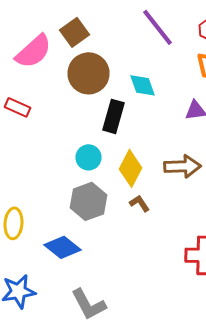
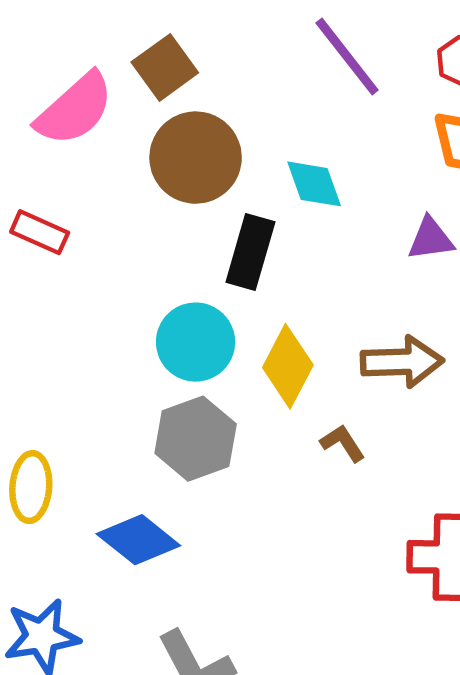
cyan circle: (88, 157) -> (196, 342), size x1.4
brown L-shape: (140, 203) -> (343, 443), moved

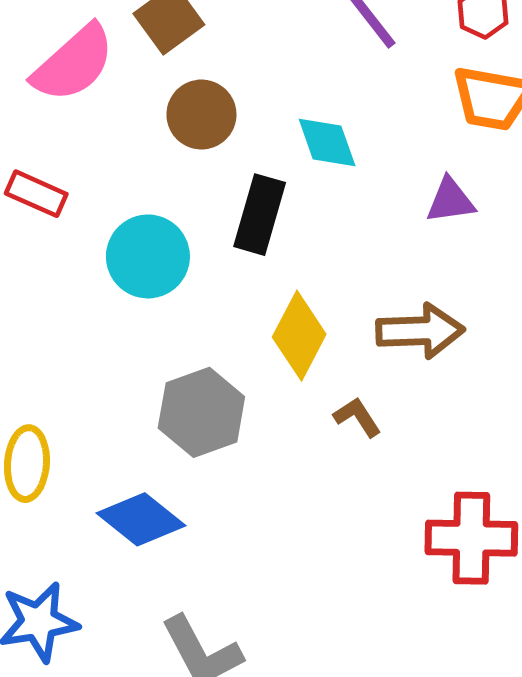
brown circle: (196, 158) -> (201, 115), size x0.7
cyan circle: (196, 342) -> (148, 256), moved

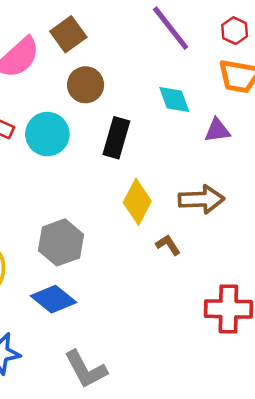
cyan diamond: (327, 142) -> (174, 100), moved
cyan circle: (148, 256) -> (47, 134), moved
gray hexagon: (201, 412) -> (61, 242), moved

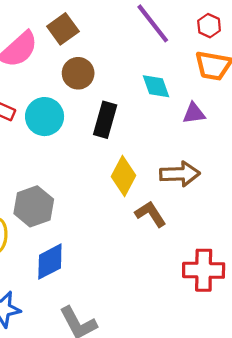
gray hexagon: (61, 242) -> (34, 206), moved
brown L-shape: (168, 245) -> (151, 214), size x1.4
blue diamond: (54, 299) -> (50, 262), turned -66

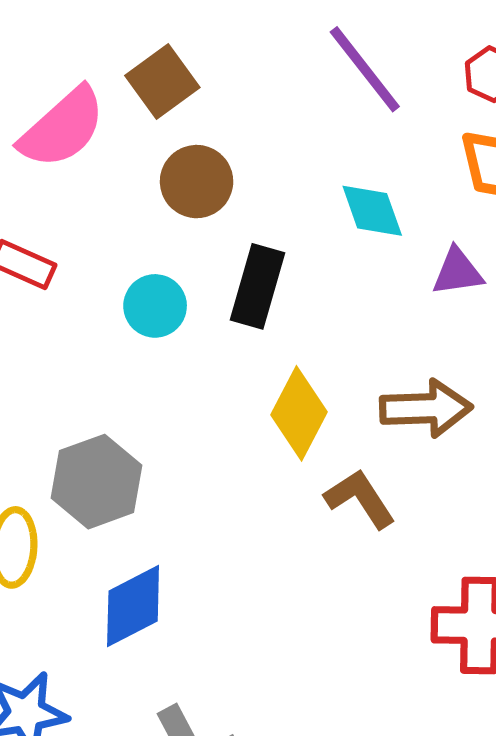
cyan circle: (45, 117) -> (155, 306), moved, size x0.7

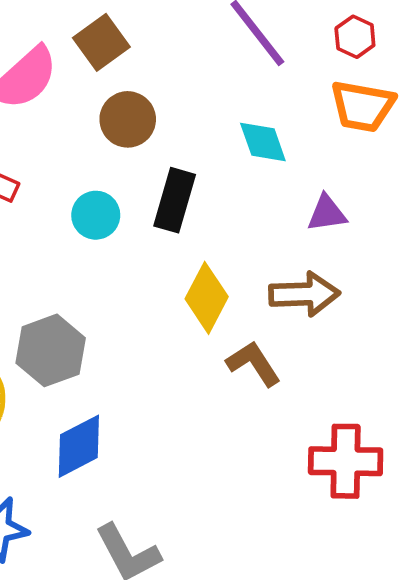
purple triangle: (458, 272) -> (327, 213), moved

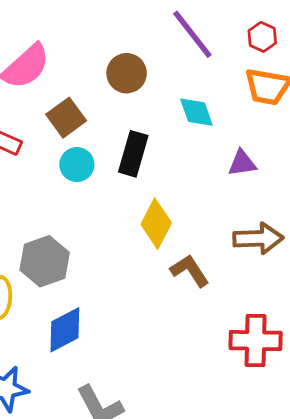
brown square: (101, 42) -> (66, 118), moved
brown circle: (128, 119) -> (127, 73), moved
brown arrow: (304, 294) -> (258, 238), moved

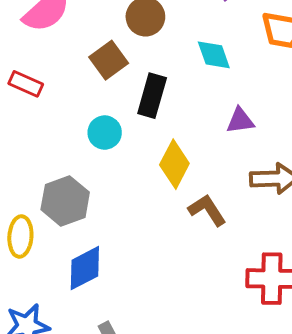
brown square: (66, 118) -> (109, 60), moved
purple triangle: (242, 163) -> (240, 121), moved
cyan circle: (77, 165) -> (105, 133), moved

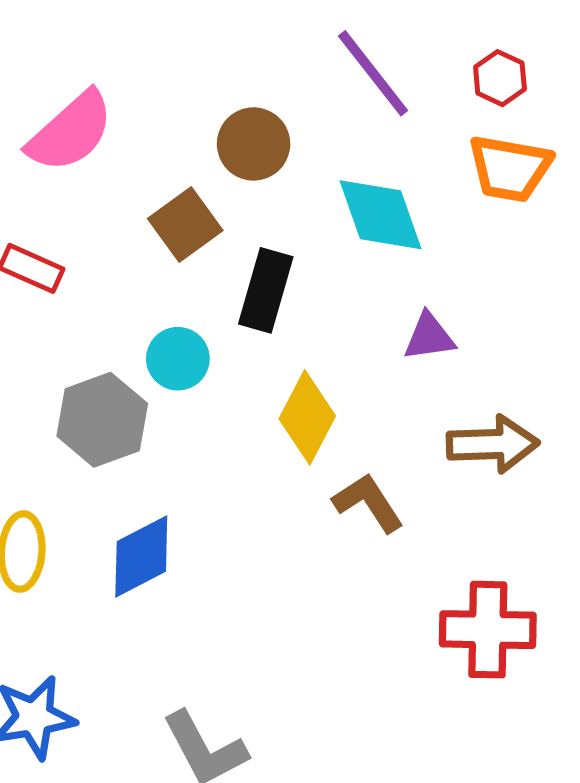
cyan diamond: (214, 55) -> (380, 215), size x1.4
gray hexagon: (65, 201) -> (102, 420), moved
blue diamond: (85, 268) -> (141, 556), moved

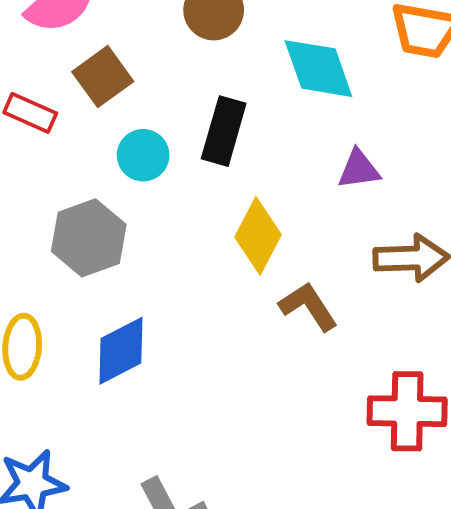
brown square: (185, 225) -> (103, 77), moved
cyan circle: (178, 359) -> (143, 155), moved

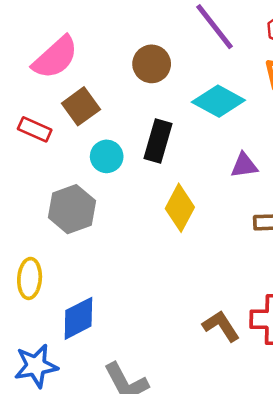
cyan diamond: (318, 69) -> (218, 101), turned -42
brown L-shape: (308, 306) -> (221, 326), moved
blue diamond: (121, 351) -> (78, 318), moved

